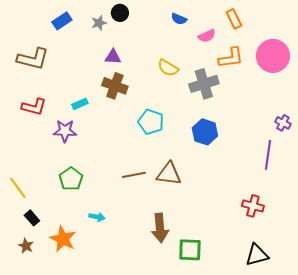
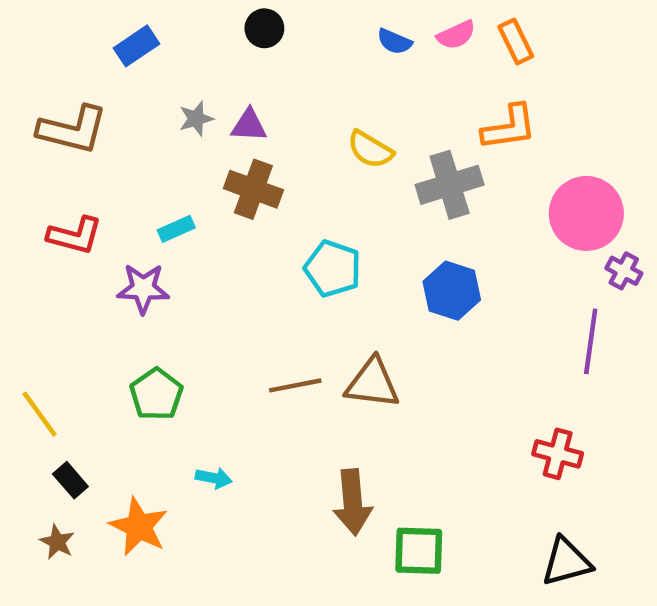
gray star: (99, 23) -> (196, 119), moved
pink semicircle: (207, 36) -> (456, 35), moved
pink circle: (273, 56) -> (586, 213), moved

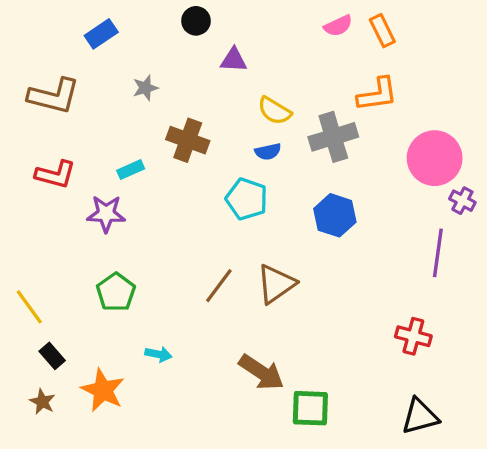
blue semicircle: (394, 42) -> (268, 152), moved, turned -35
purple triangle: (249, 125) -> (234, 60), moved
brown triangle: (372, 383) -> (276, 284), turned -42
brown line: (295, 385) -> (219, 286), turned -42
brown arrow: (353, 502) -> (261, 372), turned -51

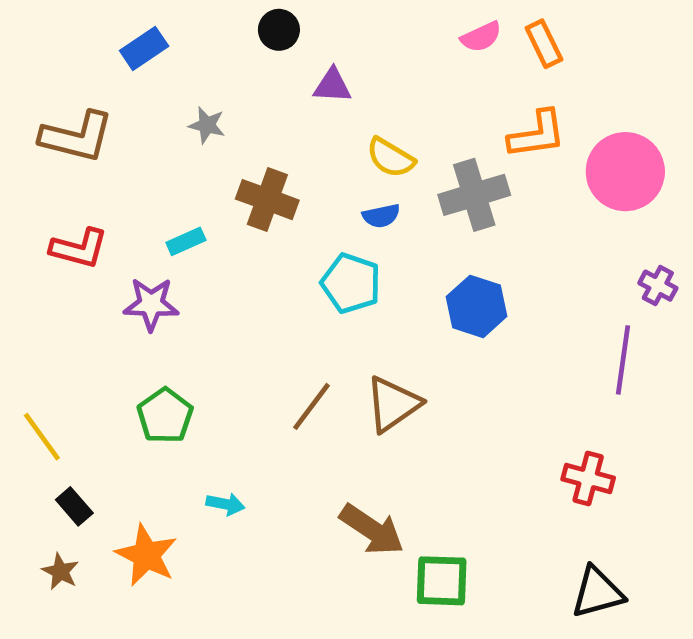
gray star: (145, 88) -> (207, 125), turned 30
pink circle: (435, 158) -> (625, 172), moved

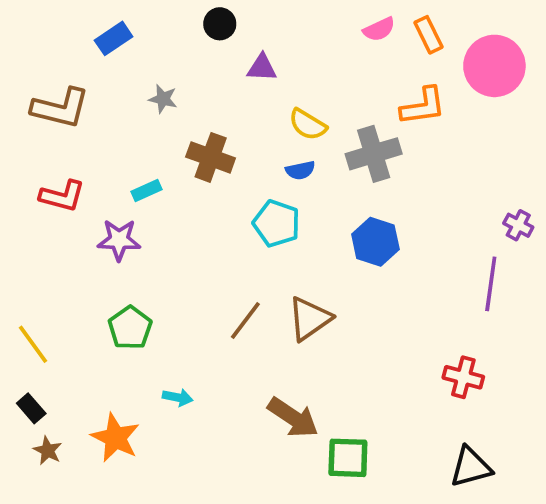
pink circle: (625, 172) -> (494, 66), moved
black rectangle: (74, 506) -> (31, 408), moved

